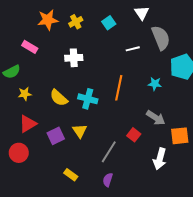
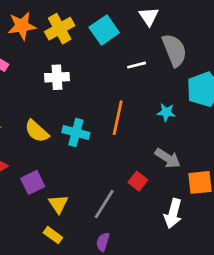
yellow cross: (76, 22) -> (60, 29), size x1.5
cyan square: (109, 23) -> (104, 30), size x1.5
yellow triangle: (80, 131) -> (58, 204), moved

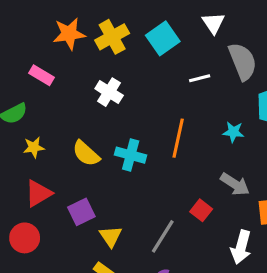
white cross: (57, 77) -> (109, 92), turned 35

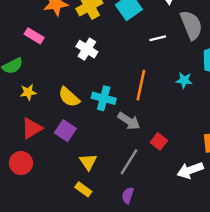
gray arrow: (235, 184) -> (129, 121), moved
purple square: (81, 212) -> (65, 131), moved, turned -30
white arrow: (241, 247) -> (190, 170), turned 55

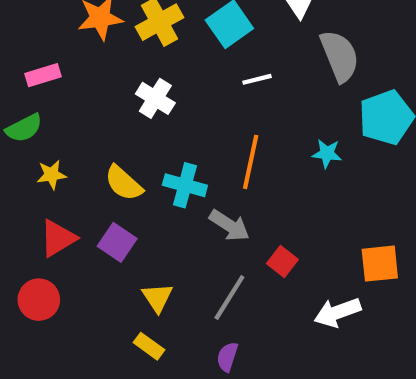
pink rectangle: (34, 36) -> (43, 75), moved, turned -48
white line: (158, 38) -> (257, 79), moved

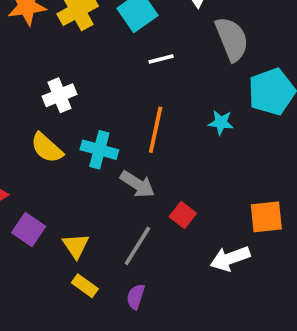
white cross: (155, 98) -> (59, 95), moved, turned 36
purple square: (117, 242) -> (29, 230), moved
yellow rectangle: (149, 346) -> (85, 286), moved

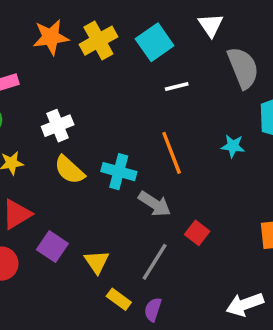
white cross: (59, 95) -> (58, 126), moved
orange line: (156, 130) -> (172, 153), turned -33
white arrow: (230, 259) -> (245, 304), moved
yellow rectangle: (85, 286) -> (119, 299), moved

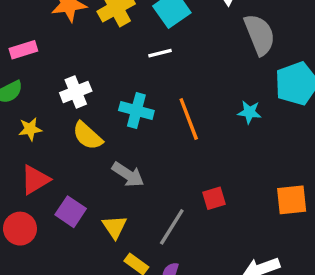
white line: (177, 86) -> (160, 53), moved
cyan cross: (119, 172) -> (136, 110), moved
gray arrow: (155, 204) -> (128, 175), moved
red square: (197, 233) -> (214, 198), turned 35

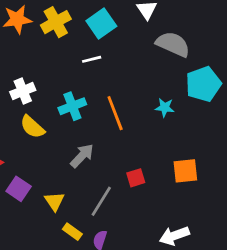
gray semicircle: (260, 35) -> (173, 44), turned -44
cyan cross: (136, 110) -> (72, 106), turned -36
gray arrow: (128, 175) -> (82, 156), moved, turned -80
orange square: (292, 200) -> (185, 171), moved

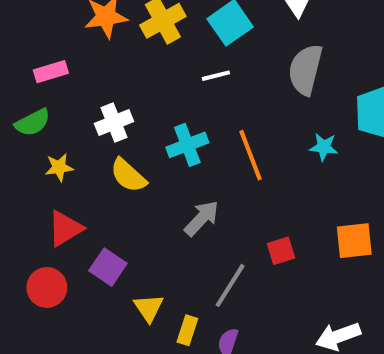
gray semicircle: (173, 44) -> (305, 70), moved, turned -100
yellow triangle: (54, 201) -> (149, 308), moved
yellow rectangle: (72, 232) -> (187, 330), turned 72

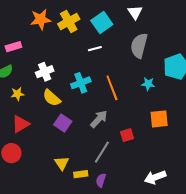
gray arrow: (202, 218) -> (99, 119), moved
orange square: (354, 241) -> (159, 119), moved
purple square: (108, 267) -> (63, 123), moved
yellow rectangle: (187, 330) -> (81, 174), turned 64

